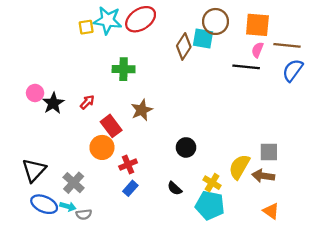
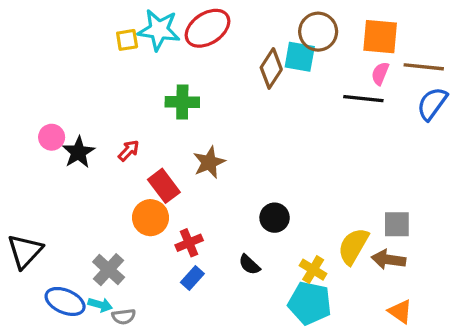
black triangle: (34, 170) -> (25, 251), moved
black semicircle: (175, 188) -> (249, 265), moved

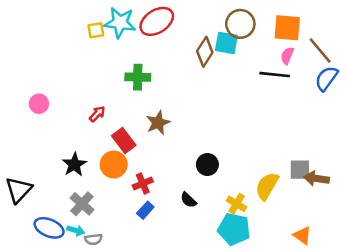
brown line: (424, 67) -> (320, 51), turned 44
black star: (78, 152) -> (74, 165), moved
brown arrow: (389, 260) -> (316, 178), moved

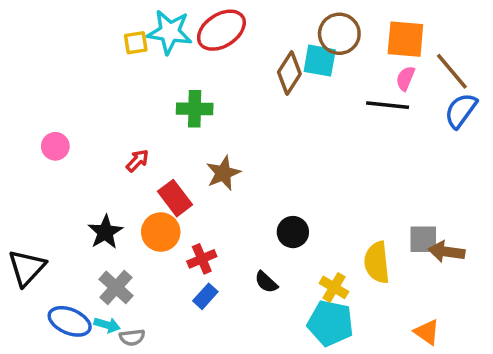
yellow semicircle: (267, 186) -> (377, 262), turned -36

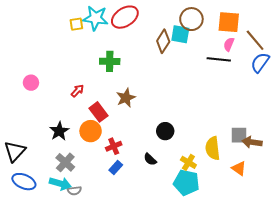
blue ellipse: (70, 321) -> (24, 182), moved
cyan arrow: (107, 325) -> (60, 184), size x1.5
orange triangle: (427, 332) -> (239, 168), moved

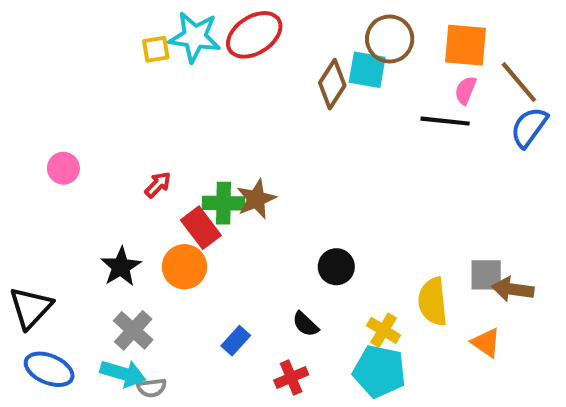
green cross: (110, 61) -> (223, 203), moved
red cross: (114, 146) -> (291, 378), moved

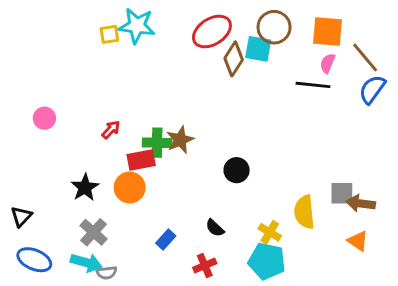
red ellipse: (254, 35) -> (212, 32), moved
red rectangle: (201, 228) -> (141, 160), turned -64
black circle: (336, 267) -> (237, 170), moved
black triangle: (31, 308) -> (21, 216), size x0.7
orange triangle: (486, 343) -> (358, 241), moved

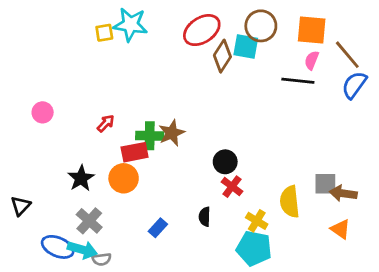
black semicircle: (215, 228) -> (205, 217), turned 48
blue ellipse: (34, 260) -> (58, 247), moved
red cross: (205, 265) -> (232, 187), moved, turned -30

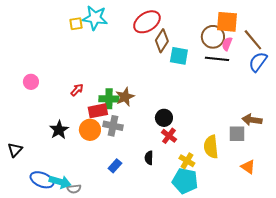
brown circle: (261, 26) -> (213, 37), moved
cyan square: (246, 47) -> (179, 56), moved
brown arrow: (343, 193) -> (252, 120), moved
gray cross: (89, 221) -> (113, 126), moved, turned -30

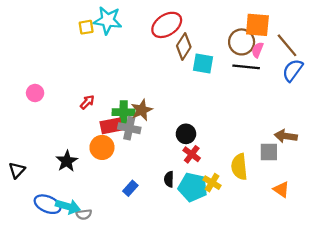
gray cross: (113, 126) -> (129, 128), moved
black star: (59, 130) -> (67, 161), moved
cyan pentagon: (185, 181) -> (193, 187), moved

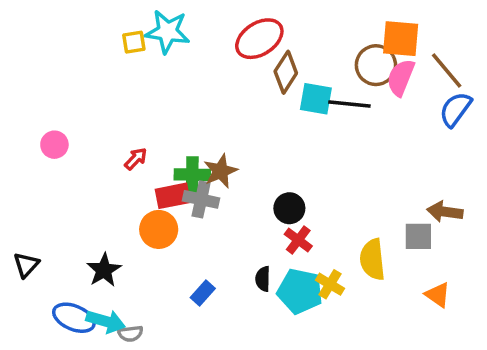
pink semicircle: (257, 50) -> (401, 78), size x1.5
black line: (246, 67) -> (349, 104), moved
black star: (67, 161) -> (104, 270), moved

